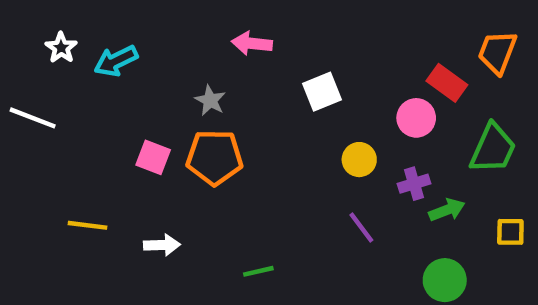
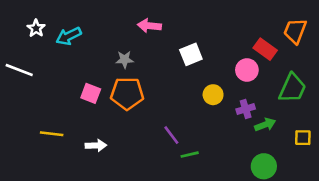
gray star: (210, 100) -> (125, 60), turned -30
purple line: (361, 227) -> (171, 135), moved
green line: (258, 271) -> (190, 155), moved

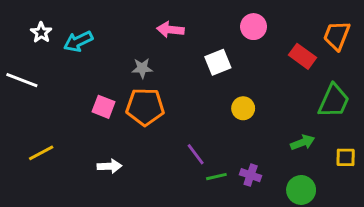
pink circle: (247, 70) -> (254, 27), moved
purple cross: (246, 109) -> (251, 175), moved, turned 36
yellow line: (52, 134) -> (41, 153), moved, turned -35

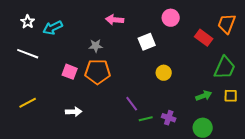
white line: (22, 80) -> (28, 54), moved
yellow square: (346, 157) -> (231, 96), moved

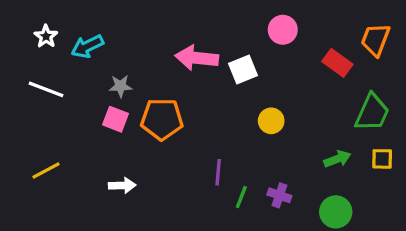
pink arrow: (115, 20) -> (197, 58), moved, size x1.4
gray star: (96, 46) -> (120, 86), moved
purple line: (132, 104) -> (218, 172), turned 42
green line: (146, 119) -> (241, 197), turned -56

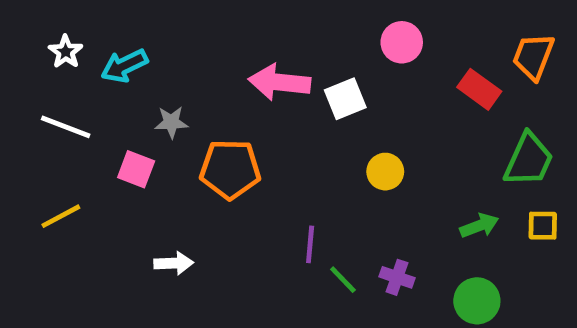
pink square: (116, 119) -> (136, 169), moved
yellow line: (46, 171) -> (61, 216), moved
green line: (241, 197) -> (343, 280), turned -65

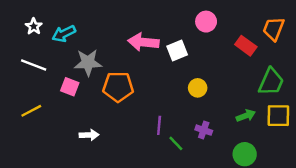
gray star: (171, 122) -> (88, 63), size x1.6
yellow square: (543, 226) -> (278, 116), size x1.5
purple cross: (397, 277) -> (204, 130), moved

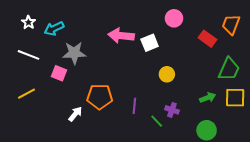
orange pentagon: (118, 87) -> (100, 97), moved
white arrow: (89, 135) -> (75, 114), turned -49
green line: (176, 143) -> (157, 121), moved

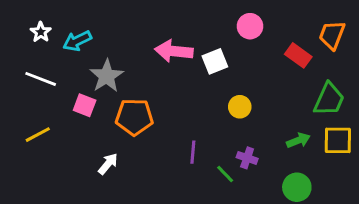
gray star: (74, 53) -> (107, 76), turned -30
orange pentagon: (100, 97) -> (134, 117), moved

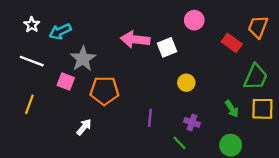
yellow line: (38, 135) -> (29, 104), turned -42
green arrow: (298, 140) -> (232, 109), turned 78
green line: (225, 174) -> (179, 143), moved

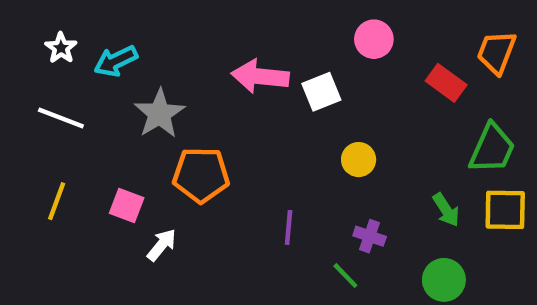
pink square: (66, 82) -> (127, 206), moved

